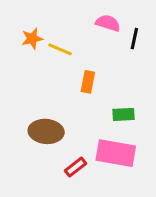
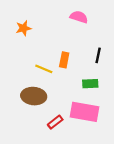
black line: (134, 39) -> (98, 55), moved
yellow line: (60, 49) -> (44, 69), moved

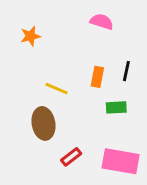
orange rectangle: (64, 60) -> (97, 77), moved
brown ellipse: (34, 96) -> (44, 123), turned 75
pink rectangle: (85, 112) -> (121, 161), moved

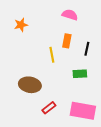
orange rectangle: (97, 77) -> (67, 41), moved
yellow line: (57, 89) -> (52, 55), moved, turned 56
brown ellipse: (44, 123) -> (30, 85), turned -70

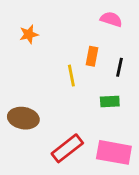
pink semicircle: (70, 15) -> (111, 19), moved
brown ellipse: (30, 85) -> (23, 118), moved
red rectangle: (49, 108) -> (67, 148), size x1.6

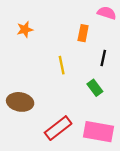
pink semicircle: (111, 19) -> (107, 13), moved
orange rectangle: (92, 56) -> (83, 33), moved
green rectangle: (110, 102) -> (95, 88), turned 56

